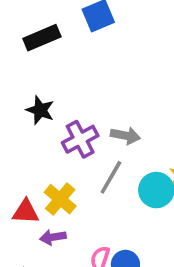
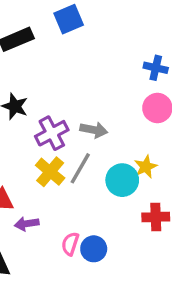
yellow cross: (60, 199) -> (50, 172), moved

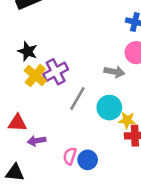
gray arrow: (94, 130) -> (114, 72), moved
yellow star: (146, 167) -> (127, 120), moved, turned 30
yellow cross: (50, 172) -> (35, 76), moved

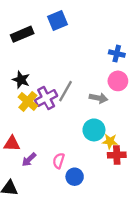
gray line: (77, 99) -> (65, 91), moved
purple arrow: (37, 141) -> (29, 160), turned -35
pink semicircle: (70, 156) -> (59, 161), moved

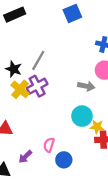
blue square: (57, 21) -> (72, 13), moved
black rectangle: (22, 34) -> (15, 15), moved
gray line: (65, 91) -> (38, 61), moved
purple arrow: (29, 160) -> (25, 157), moved

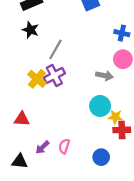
black star: (14, 69) -> (30, 30), moved
pink semicircle: (49, 145) -> (64, 146), moved
blue circle: (64, 160) -> (101, 157), moved

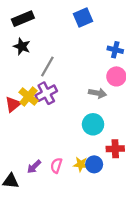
yellow star: (115, 117) -> (81, 164), moved
red triangle: (22, 119) -> (13, 104), moved, turned -42
blue circle: (101, 157) -> (94, 164), moved

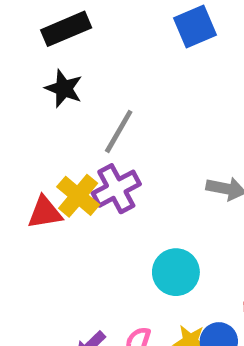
red triangle: (13, 104) -> (45, 213), turned 30
cyan circle: (93, 124) -> (176, 272), moved

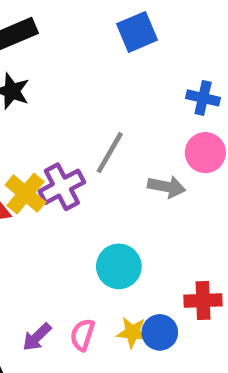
gray line: (119, 131) -> (110, 153), moved

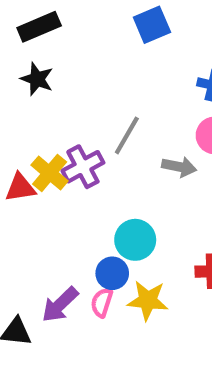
yellow star: (132, 332) -> (148, 300), size x1.4
blue circle: (160, 332) -> (112, 273), moved
purple arrow: (37, 337) -> (60, 305), size x1.4

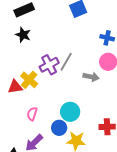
purple cross: (83, 167) -> (49, 65), moved
pink semicircle: (102, 303) -> (32, 114), moved

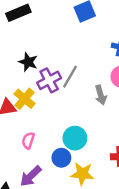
black star: (23, 35) -> (28, 62), moved
gray arrow: (91, 77) -> (101, 95), turned 63

